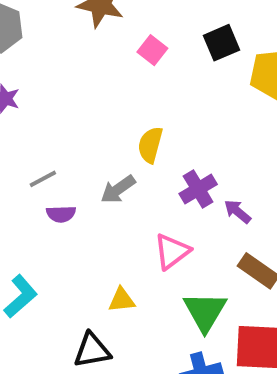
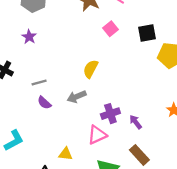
yellow semicircle: (150, 145) -> (91, 69), moved
purple cross: (198, 189) -> (110, 114), moved
purple semicircle: (61, 214) -> (44, 103), turned 32

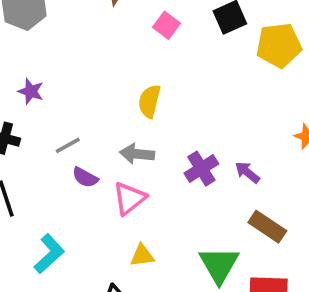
purple star: (29, 37) -> (31, 91), moved
gray arrow: (77, 97) -> (137, 154), turned 42
pink triangle: (97, 135) -> (129, 198), moved

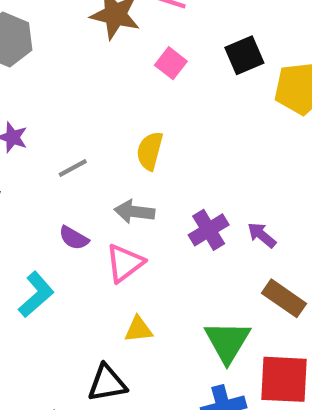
gray line: (68, 145) -> (73, 168), moved
cyan L-shape: (49, 254) -> (36, 295), moved

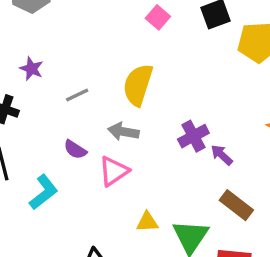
yellow semicircle: (150, 151) -> (138, 85), size x1.4
purple cross: (209, 230) -> (193, 136), moved
yellow triangle: (138, 329) -> (147, 222), moved

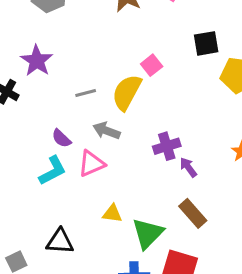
pink square: (158, 17) -> (152, 65), moved
purple star: (32, 69) -> (37, 61), size x1.5
gray line: (77, 95) -> (86, 93), moved
cyan L-shape: (44, 192) -> (53, 171), moved

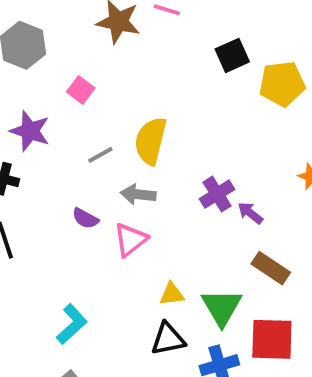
pink square: (152, 65) -> (81, 90), moved
cyan L-shape: (53, 171) -> (72, 324), moved
black triangle: (60, 242) -> (168, 339), moved

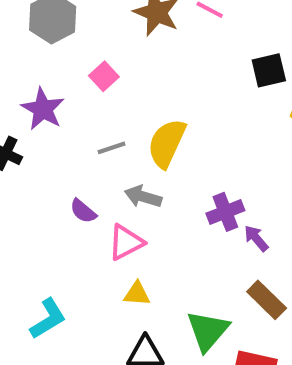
yellow triangle: (172, 294) -> (137, 294), moved

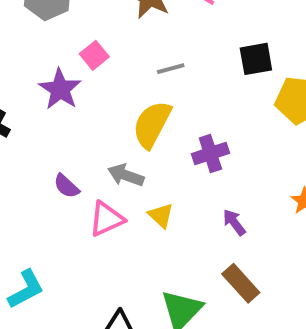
purple star: (43, 109) -> (60, 89), moved
gray line: (112, 148) -> (171, 69), moved
purple cross: (225, 212) -> (210, 153), moved
yellow triangle: (137, 294) -> (161, 216), moved, turned 36

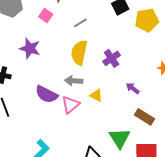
pink square: (94, 55) -> (46, 15), moved
purple semicircle: (66, 186) -> (46, 94), size x1.6

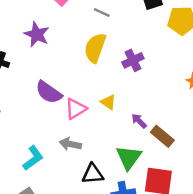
gray line: (80, 23) -> (102, 12), turned 48
gray arrow: (74, 81) -> (70, 144), moved
purple arrow: (133, 88) -> (139, 121), moved

